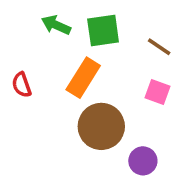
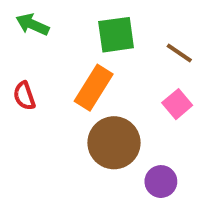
green arrow: (56, 25) -> (32, 24), moved
pink square: (157, 92) -> (177, 104), turned 30

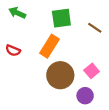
red semicircle: (24, 96) -> (13, 50), turned -48
pink square: (177, 104) -> (92, 71), moved

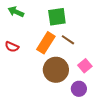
brown line: (95, 28) -> (68, 40), moved

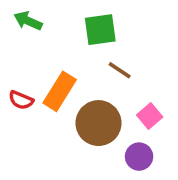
orange rectangle: (46, 43) -> (60, 91), moved
red semicircle: (12, 47) -> (21, 100), moved

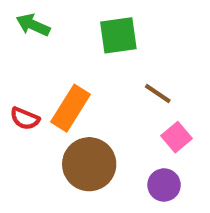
brown line: (120, 70) -> (158, 94), moved
brown circle: (98, 123) -> (89, 164), moved

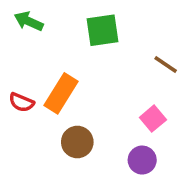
brown line: (158, 94) -> (166, 65), moved
brown circle: (89, 164) -> (77, 142), size x0.7

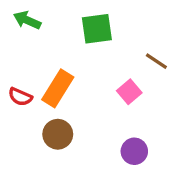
pink square: (153, 119) -> (129, 92), moved
brown circle: (77, 142) -> (58, 134), moved

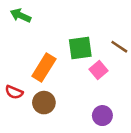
green square: (97, 29) -> (80, 48), moved
red semicircle: (20, 97) -> (14, 92), moved

